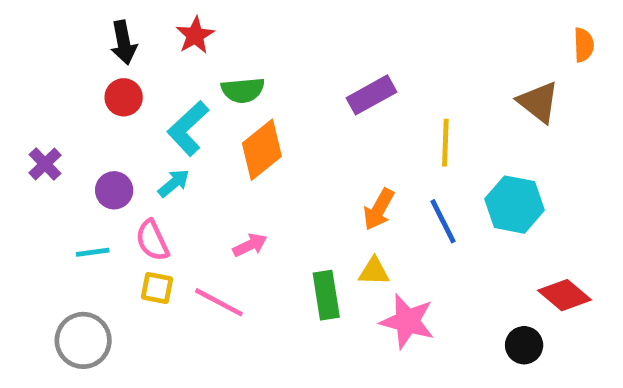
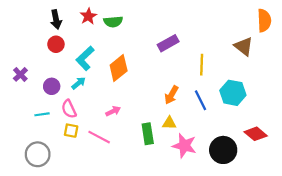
orange semicircle: (584, 45) -> (264, 21), size x1.5
green semicircle: (243, 90) -> (113, 22), moved
black circle: (524, 345) -> (223, 150), moved, size x1.6

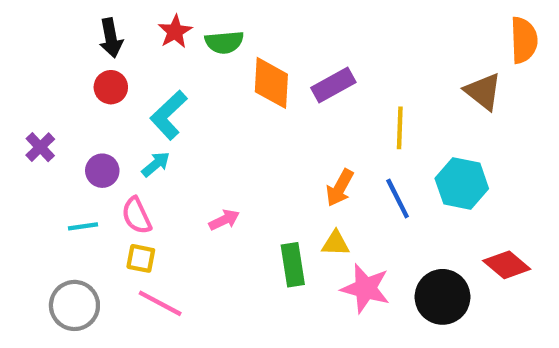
orange diamond: (119, 68) -> (271, 83), moved, turned -48
pink line: (99, 137) -> (160, 303), moved

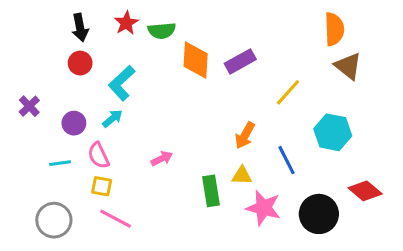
orange semicircle: (524, 40) -> (334, 29), moved
yellow line: (400, 128) -> (288, 92), turned 40
blue line: (398, 198) -> (287, 160), moved

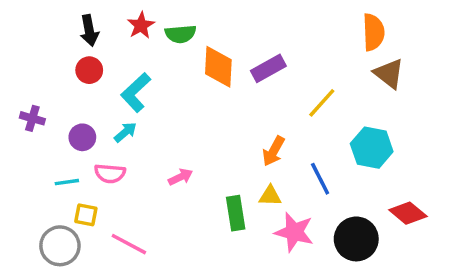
purple cross: (29, 106) -> (32, 118), turned -30
pink semicircle: (99, 155) -> (110, 173), turned -60
yellow square: (102, 186) -> (86, 215), moved

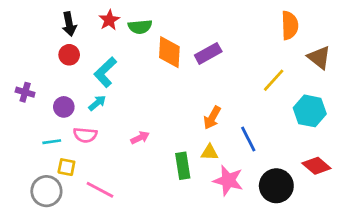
brown triangle: (389, 74) -> (319, 57), moved
yellow line: (322, 103) -> (274, 80), moved
cyan hexagon: (372, 148) -> (310, 111), moved

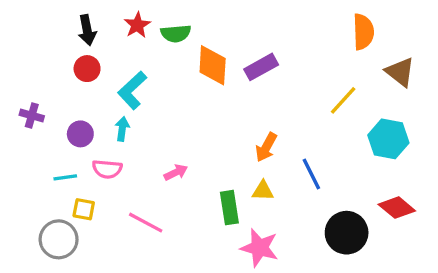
cyan arrow: (97, 103) -> (122, 129), turned -42
pink star: (228, 180) -> (259, 248), moved
pink line: (100, 190) -> (146, 223), moved

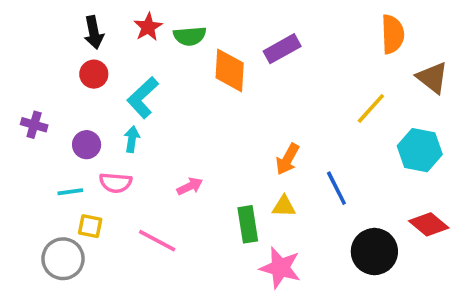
purple rectangle: (261, 67) -> (282, 49), moved

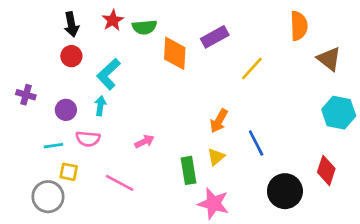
yellow line: (371, 108) -> (252, 69), moved
cyan hexagon: (420, 150) -> (339, 113), moved
yellow triangle: (284, 206) -> (216, 157), turned -42
red diamond: (429, 224) -> (326, 170), turned 68

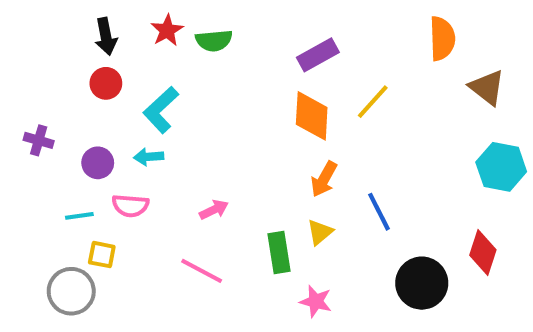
orange diamond: (175, 53) -> (312, 116), moved
cyan arrow: (100, 106) -> (149, 157), turned -102
pink line: (120, 183) -> (202, 271), moved
pink star: (213, 204) -> (316, 301), size x0.7

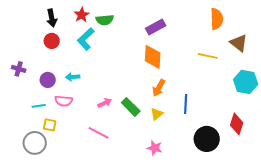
yellow line: (373, 102) -> (208, 56), moved, turned 60
cyan L-shape: (161, 110) -> (86, 39), moved
blue line: (379, 212) -> (186, 104), turned 30
green rectangle: (279, 252) -> (131, 107), moved, turned -36

